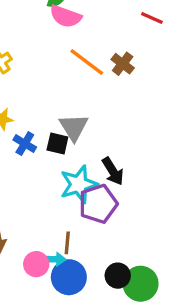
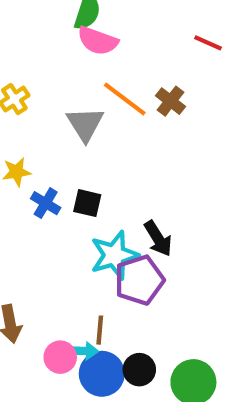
gray triangle: (74, 127) -> (85, 124), moved
black circle: (118, 276) -> (139, 370), moved

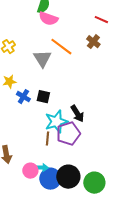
brown cross: (171, 101) -> (93, 42), moved
brown line: (100, 330) -> (47, 139), moved
black circle: (139, 370) -> (68, 177), size x1.5

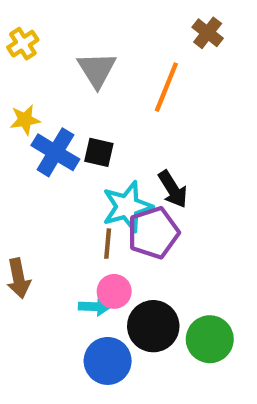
orange line: (61, 47) -> (166, 87), moved, turned 75
blue cross: (23, 97) -> (55, 152), size x1.5
pink circle: (30, 171) -> (114, 291), moved
blue circle: (50, 179) -> (108, 361), moved

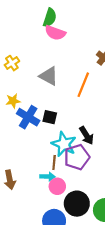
gray triangle: (97, 70) -> (49, 76), turned -30
cyan star: (127, 207) -> (64, 144), turned -30
cyan arrow: (95, 307) -> (48, 177), moved

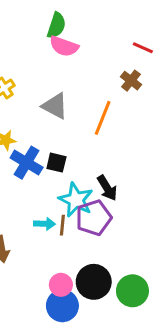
cyan arrow: (48, 177) -> (44, 224), moved
pink circle: (57, 186) -> (61, 285), moved

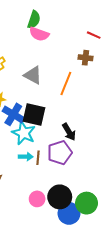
brown cross: (131, 81) -> (85, 58), turned -32
black square: (56, 163) -> (34, 114), size x1.6
cyan star: (76, 200) -> (24, 133), moved
blue circle: (62, 306) -> (69, 213), moved

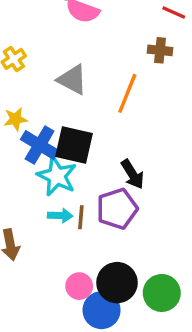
blue circle: (69, 213) -> (102, 310), moved

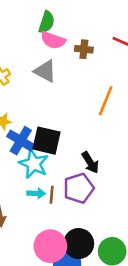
brown cross: (160, 50) -> (84, 49), moved
gray triangle: (72, 80) -> (45, 71), moved
orange line: (127, 93) -> (106, 101), moved
pink circle: (79, 286) -> (50, 246), size x1.6

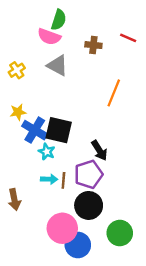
pink semicircle: (53, 40) -> (49, 37), moved
cyan star: (34, 164) -> (47, 152), size x0.6
black circle: (79, 244) -> (89, 205), moved

